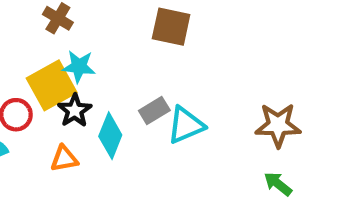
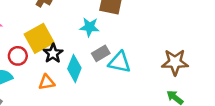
cyan star: (79, 66) -> (89, 27), moved
cyan triangle: (186, 125) -> (120, 62), turned 35

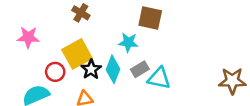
brown star: (175, 62) -> (232, 81), moved
cyan diamond: (74, 68) -> (113, 69), moved

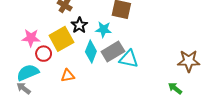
pink star: (28, 37) -> (31, 38), moved
black star: (91, 69) -> (79, 25), moved
gray rectangle: (140, 69) -> (113, 51), size x1.5

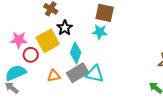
cyan star: (104, 29) -> (100, 32), moved
gray rectangle: (113, 51) -> (78, 73), moved
cyan triangle: (129, 59) -> (95, 74), moved

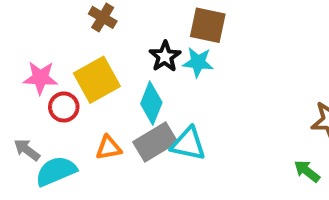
black star: (65, 28) -> (165, 56), moved
cyan semicircle: (16, 73) -> (56, 171), moved
gray arrow: (12, 88) -> (27, 150), moved

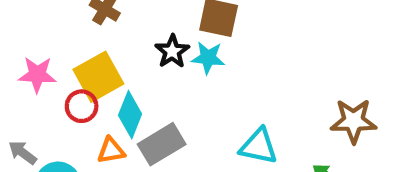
cyan diamond: (151, 103) -> (130, 115), moved
red circle: (64, 107) -> (82, 106), moved
cyan triangle: (188, 144) -> (259, 146), moved

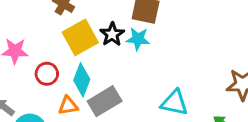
yellow square: (98, 77) -> (80, 37), moved

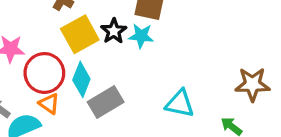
red circle: (47, 74) -> (44, 73), size x1.6
orange triangle: (68, 106) -> (49, 104), moved, turned 45

